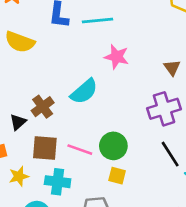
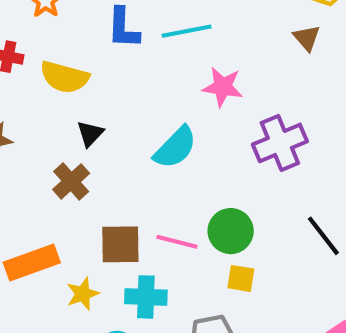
brown triangle: (172, 68) -> (307, 38), moved
brown cross: (43, 107) -> (71, 181), moved
purple cross: (164, 109) -> (280, 143), moved
black triangle: (18, 122) -> (90, 134), moved

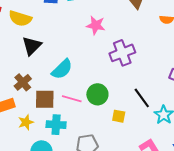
black triangle: (90, 134) -> (32, 46), size x1.5
cyan semicircle: (175, 148) -> (62, 69), moved
brown cross: (71, 181) -> (23, 82), moved
yellow square: (241, 278) -> (119, 116), moved

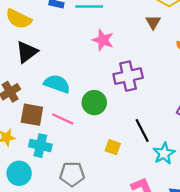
cyan semicircle: (62, 69) -> (57, 84), turned -125
green circle: (97, 94) -> (94, 103), moved

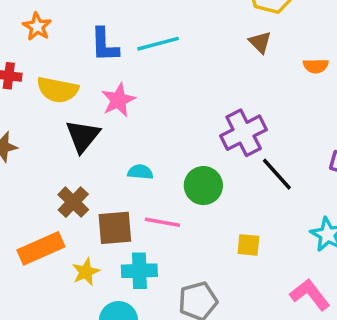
pink star: (103, 40) -> (118, 100), moved, turned -30
cyan semicircle: (57, 84) -> (140, 172), size x0.6
black line: (142, 130) -> (277, 174), moved

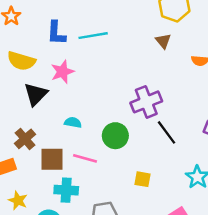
yellow star: (86, 272) -> (18, 201), moved, turned -30

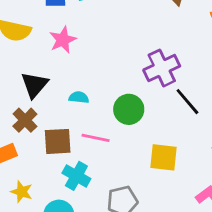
black triangle: (36, 94) -> (35, 85), moved
yellow square: (143, 179) -> (163, 157), size x1.5
cyan cross: (66, 190) -> (76, 176), turned 30

